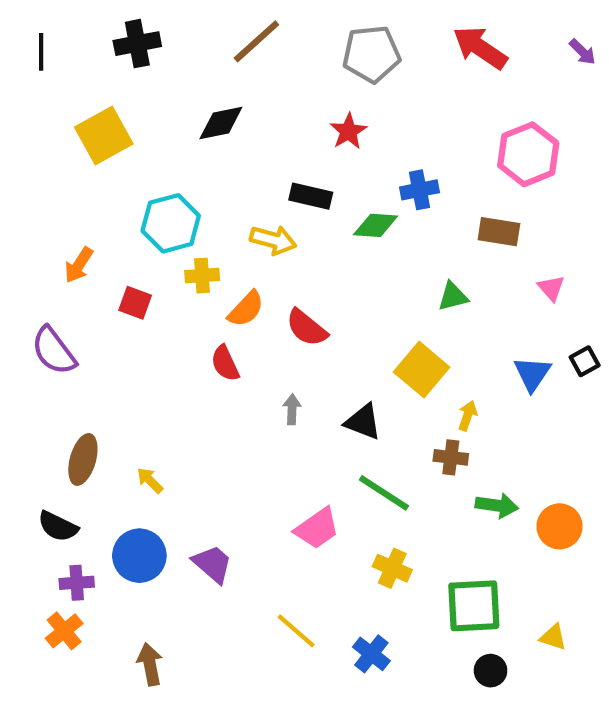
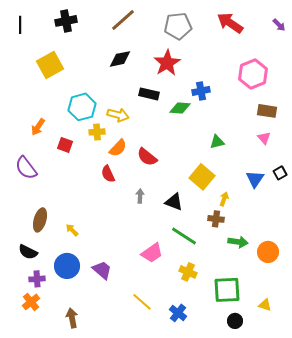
black diamond: (221, 123) -> (120, 59), moved
red star: (348, 131) -> (167, 63), size x1.5
brown rectangle: (499, 232) -> (267, 111), moved
yellow arrow: (273, 240) -> (118, 115), moved

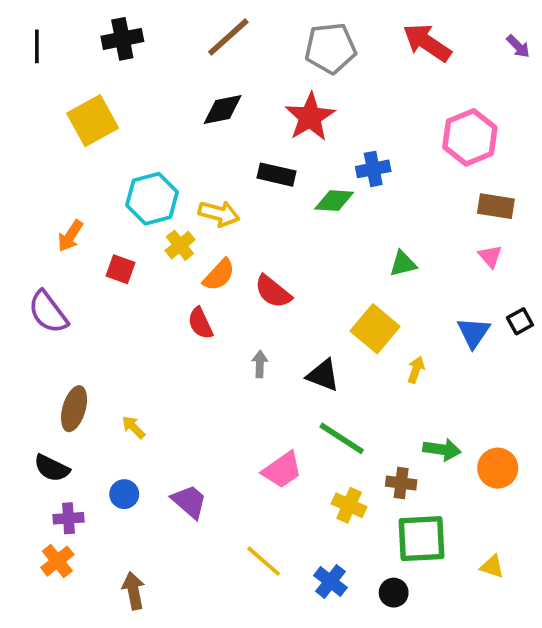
yellow cross: (97, 132) -> (180, 245), turned -35
brown cross: (216, 219) -> (401, 483), moved
blue circle: (67, 266) -> (124, 494), size x0.6
black circle: (235, 321) -> (394, 593), moved

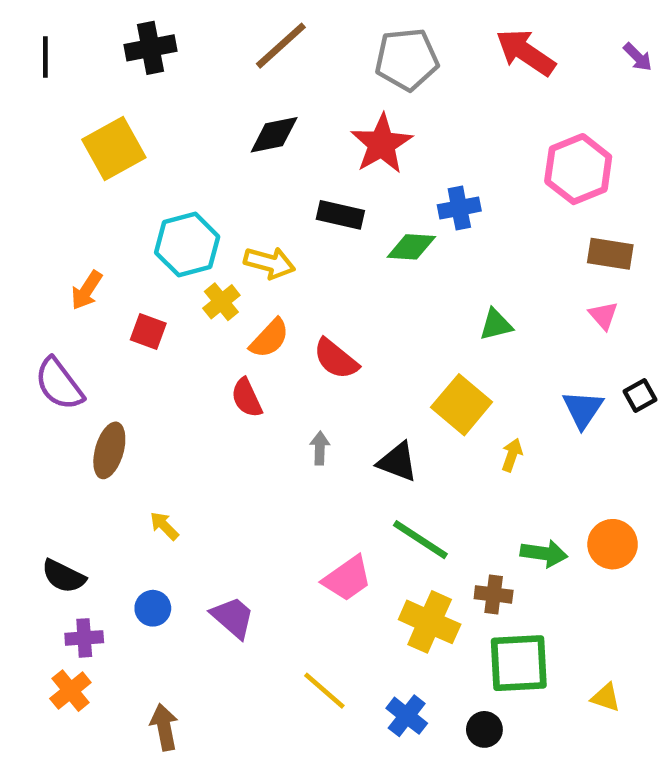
brown ellipse: (74, 409) -> (109, 450), moved
orange circle: (498, 468) -> (613, 544), moved
yellow cross: (349, 505) -> (430, 622), size x1.4

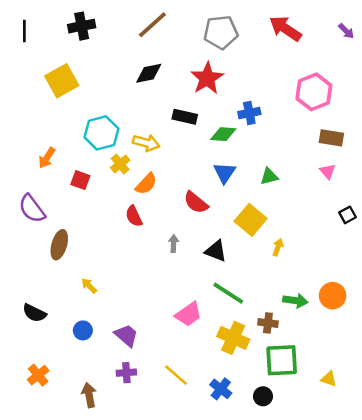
red semicircle: (336, 359) -> (196, 202), moved
blue triangle: (583, 409) -> (224, 173), moved
purple cross: (84, 638) -> (126, 373), moved

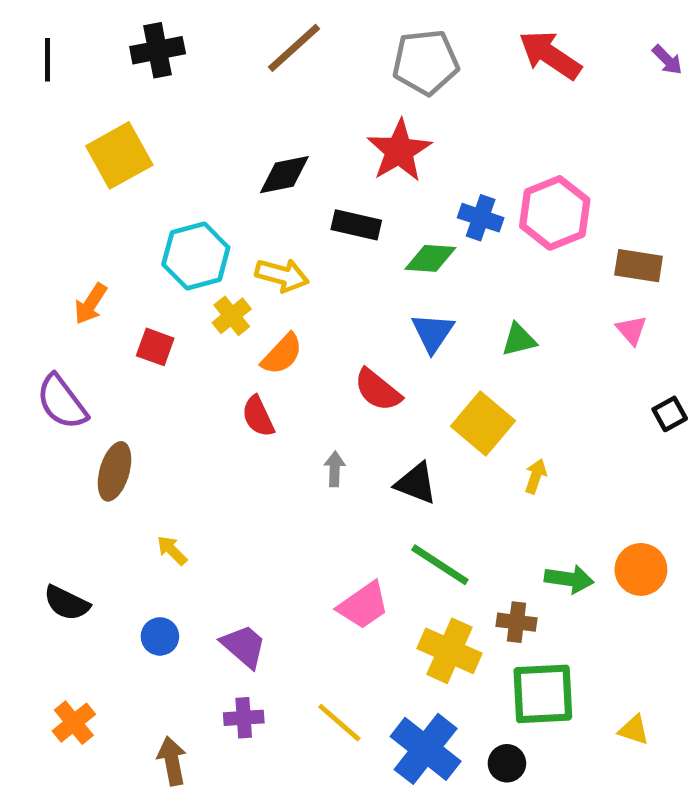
black diamond: (149, 73) -> (284, 175), moved
pink hexagon: (314, 92) -> (555, 213), moved
blue cross: (249, 113) -> (481, 218), turned 30
blue cross: (221, 389) -> (426, 749), size x1.6

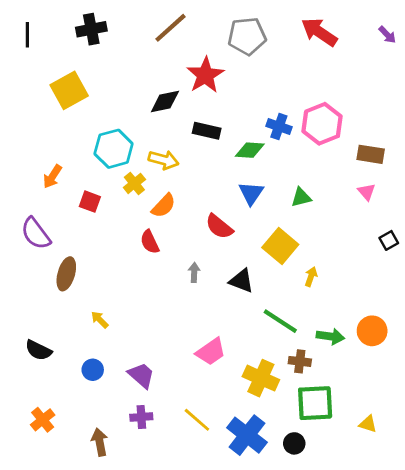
red star: (399, 151) -> (205, 75), moved
green line: (440, 565) -> (280, 321), moved

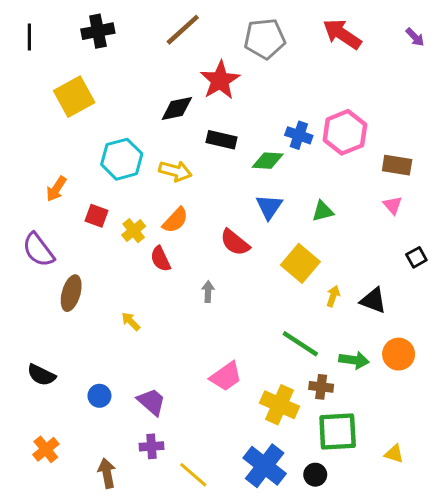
yellow cross: (134, 183) -> (134, 231), moved
black triangle: (241, 281) -> (373, 301), moved
yellow arrow: (100, 320) -> (131, 321), moved
yellow line: (197, 420) -> (193, 475), moved

